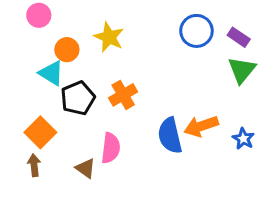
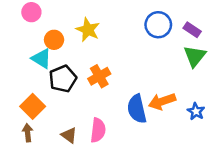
pink semicircle: (111, 148) -> (98, 130), moved

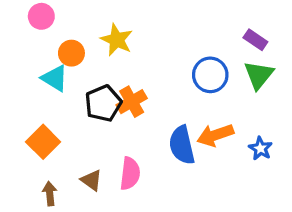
blue circle: (158, 25) -> (210, 75), moved
black pentagon: (63, 79) -> (103, 103), moved
brown arrow: (28, 133) -> (50, 194), moved

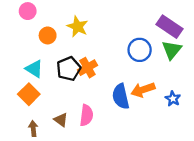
purple rectangle: (255, 40) -> (170, 27), size x1.6
cyan triangle: (55, 78) -> (34, 69), moved

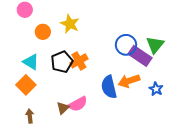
purple rectangle: (170, 27) -> (140, 56), moved
pink semicircle: (86, 115) -> (78, 104), turned 54
brown triangle: (61, 120) -> (63, 108), moved, turned 40

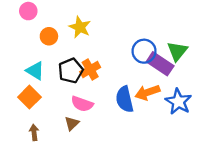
blue star: (156, 89) -> (178, 102), size x1.6
pink semicircle: (78, 104) -> (82, 104), moved, turned 48

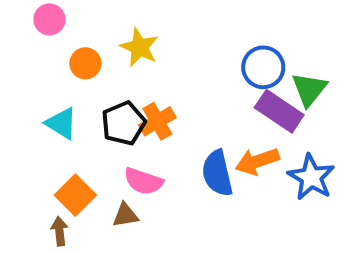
blue circle: (144, 51) -> (263, 67), moved
orange square: (29, 97) -> (75, 195), moved
brown triangle: (72, 123) -> (125, 215), turned 35

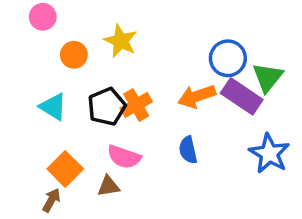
orange arrow: (257, 161) -> (197, 96), moved
blue semicircle: (217, 173) -> (188, 150), size x0.7
brown arrow: (59, 231) -> (51, 200), turned 35

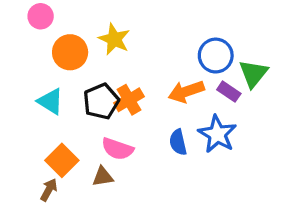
orange circle: (74, 55) -> (70, 52), size x1.4
purple rectangle: (242, 96) -> (229, 92), size x0.6
blue star: (269, 153) -> (217, 134), moved

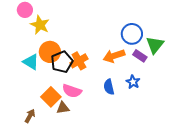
yellow star: (114, 39) -> (40, 25), moved
orange circle: (70, 52) -> (50, 52), moved
blue star: (217, 134) -> (133, 82), size x0.6
orange square: (62, 160) -> (51, 97), moved

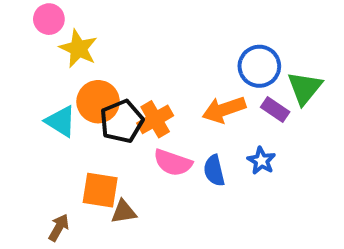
pink semicircle: (72, 91) -> (173, 163), moved
orange square: (51, 97) -> (100, 190), turned -36

